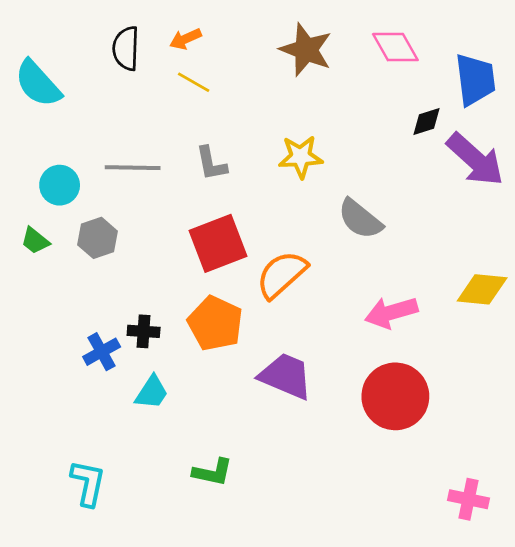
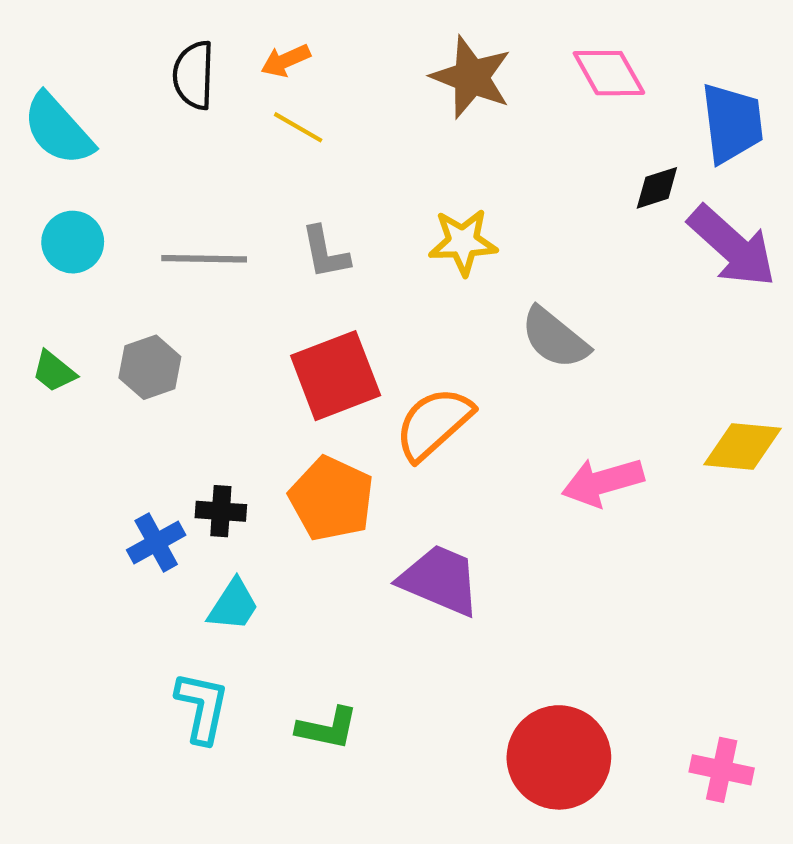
cyan circle: (60, 185) -> (73, 242), moved
red circle: (395, 396) -> (559, 757), moved
cyan L-shape: (88, 483) -> (202, 707), moved

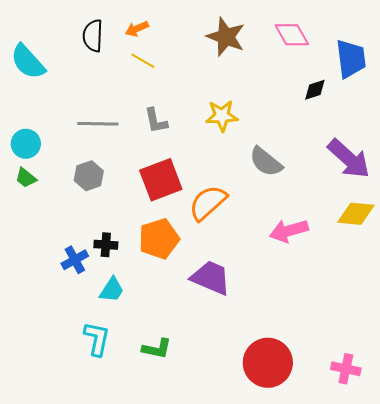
cyan circle: (73, 242) -> (26, 144), moved
purple arrow: (732, 246) -> (349, 159), moved
gray hexagon: (150, 367) -> (89, 176), moved
orange pentagon: (331, 499) -> (159, 239), turned 30

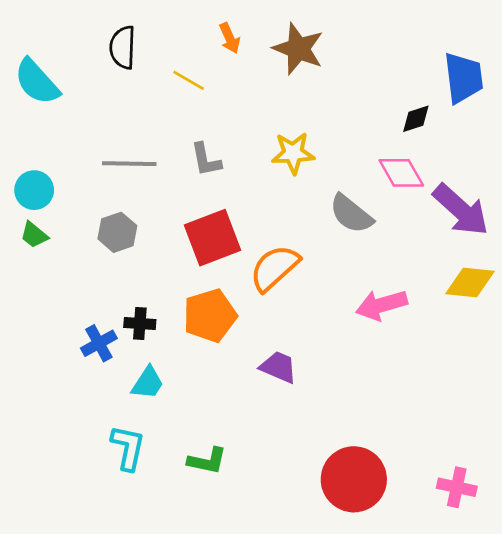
orange arrow: (137, 29) -> (230, 38), moved, turned -90
pink diamond: (292, 35) -> (401, 173), moved
purple trapezoid: (211, 278) -> (278, 367), size x0.7

